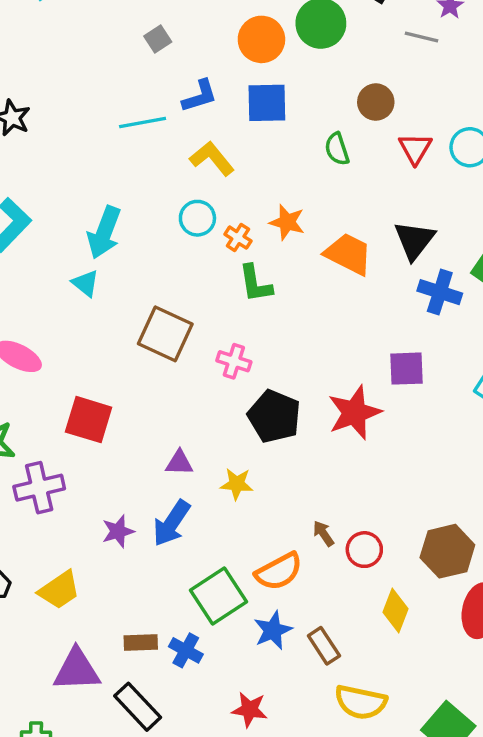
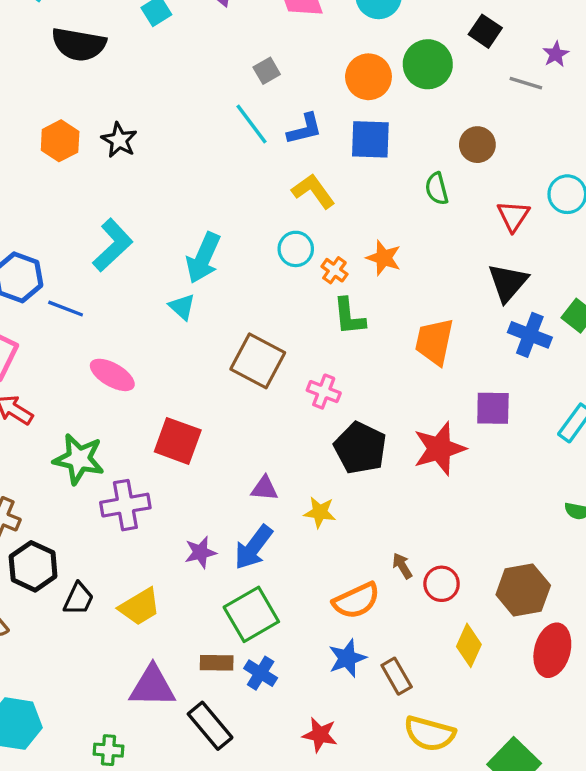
cyan line: (143, 123) -> (251, 124), moved, turned 60
red triangle: (415, 149) -> (513, 216), moved
orange trapezoid: (348, 254) -> (434, 342), moved, turned -108
green square: (219, 596) -> (251, 614), moved

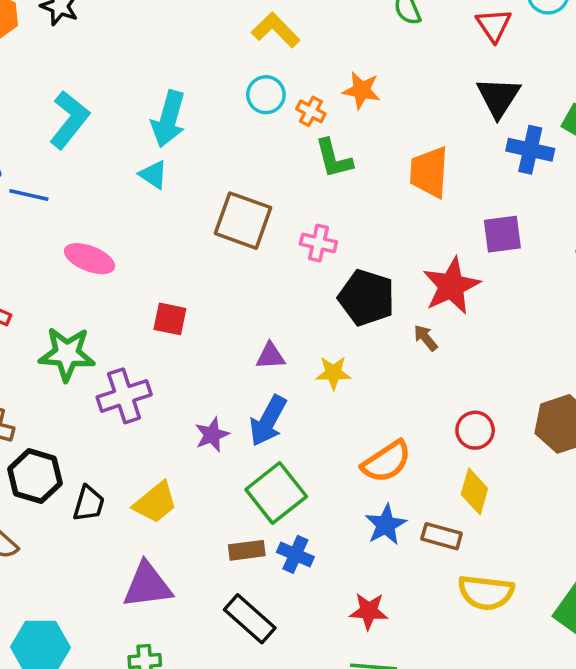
red square: (178, 441) -> (170, 319), size x0.7
brown arrow: (402, 566) -> (426, 338), moved
yellow diamond: (469, 645) -> (474, 491), moved
brown rectangle: (397, 676) -> (442, 536), turned -36
purple triangle: (152, 686) -> (147, 585), moved

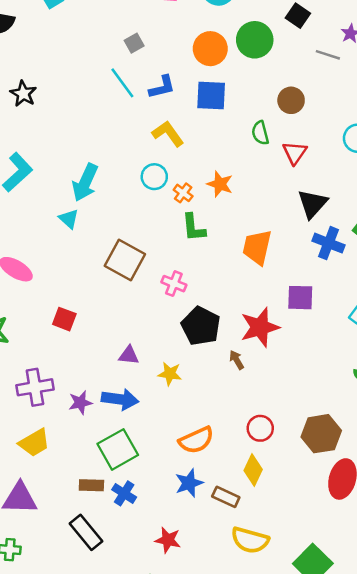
red triangle: (494, 25) -> (295, 153), moved
purple cross: (124, 396) -> (35, 387), moved
blue arrow: (268, 421) -> (120, 399), turned -120

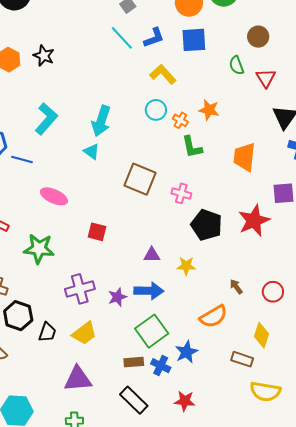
brown arrow: (237, 360) -> (236, 287), moved
red circle: (260, 428) -> (273, 292), moved
blue star: (189, 483) -> (186, 352), moved
red star: (168, 540) -> (185, 401), moved

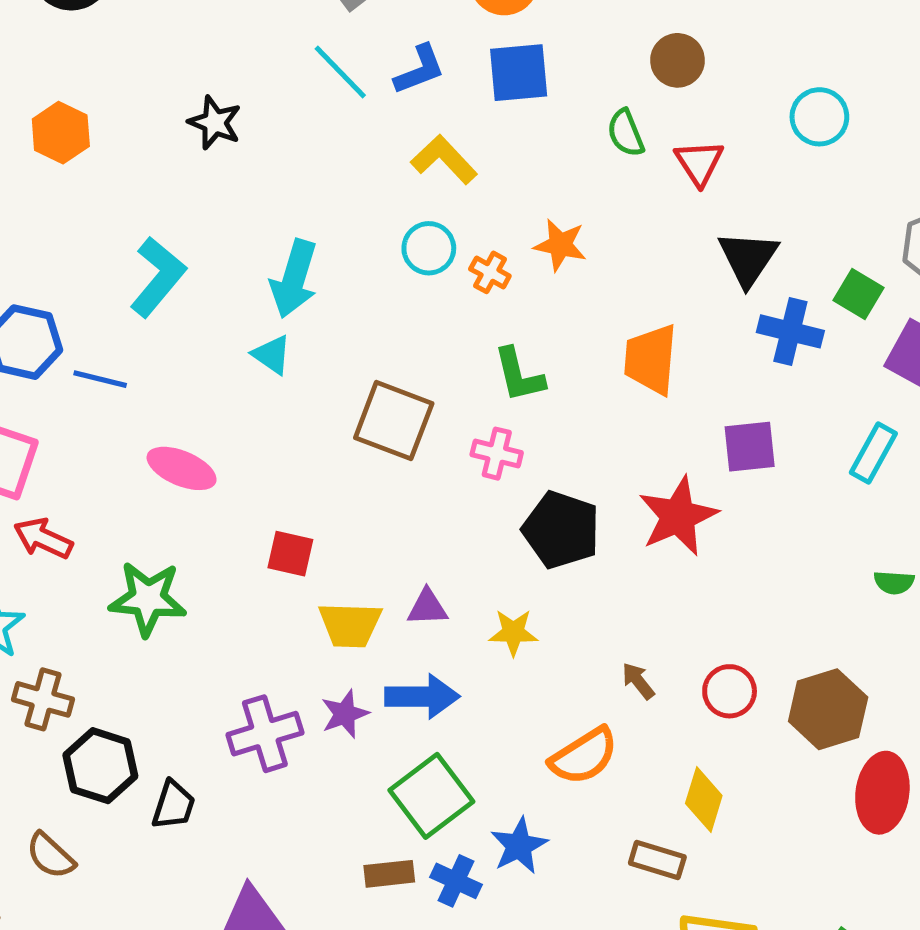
black star: (44, 56) -> (215, 123), moved
green L-shape: (192, 147) -> (519, 375), moved
purple cross: (80, 289) -> (265, 734), moved
yellow trapezoid: (84, 333) -> (350, 625), moved, turned 40

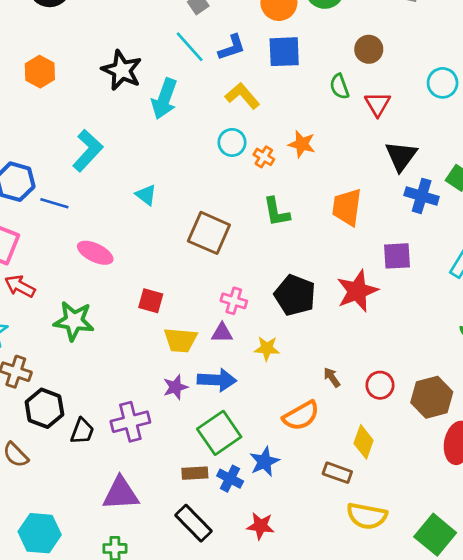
black star: (215, 123) -> (122, 70), size x1.4
cyan arrow: (294, 279) -> (164, 99), moved
pink cross: (497, 454) -> (234, 301), moved
purple cross: (265, 734) -> (130, 422), moved

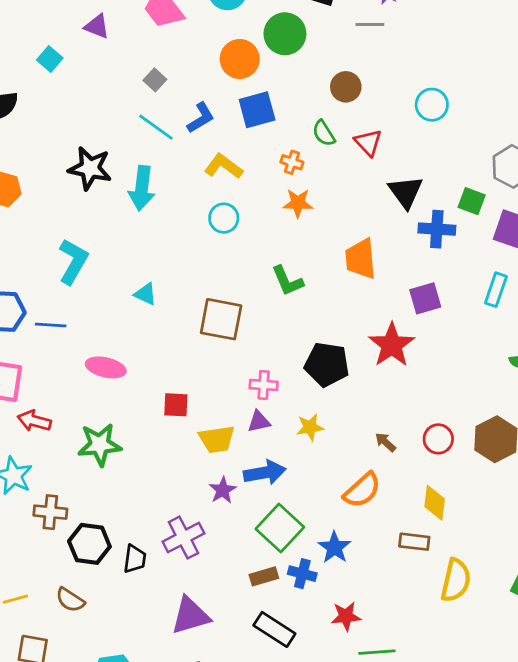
orange cross: (264, 157) -> (292, 162), moved
yellow semicircle: (367, 516) -> (456, 580), turned -75

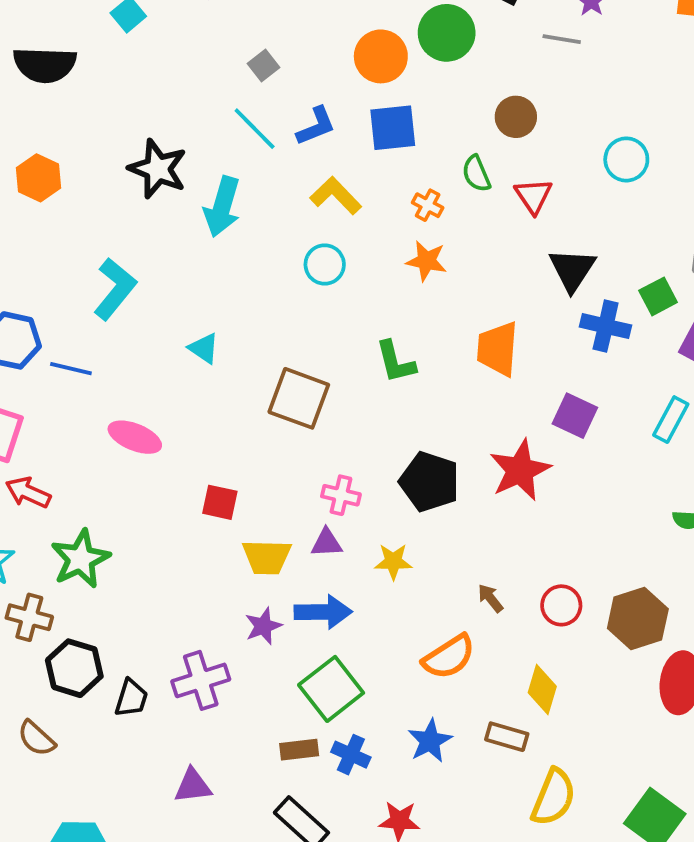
green square: (472, 201) -> (658, 296), turned 32
purple square: (425, 298) -> (575, 416), turned 32
green star: (100, 445) -> (80, 559), moved, turned -30
blue star: (335, 547) -> (430, 741), moved
purple triangle: (190, 616) -> (193, 786), size x0.7

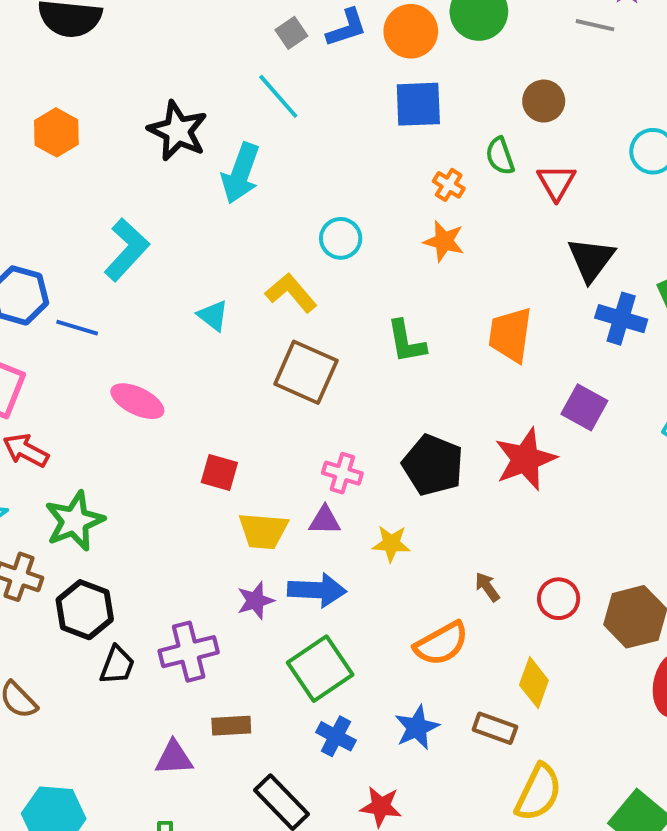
blue L-shape: (316, 126) -> (347, 28), moved
yellow L-shape: (336, 196) -> (291, 293), moved
black hexagon: (74, 668) -> (85, 610), moved
brown rectangle: (299, 750) -> (231, 726), moved

